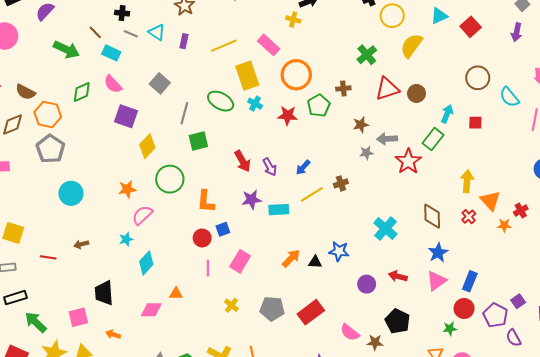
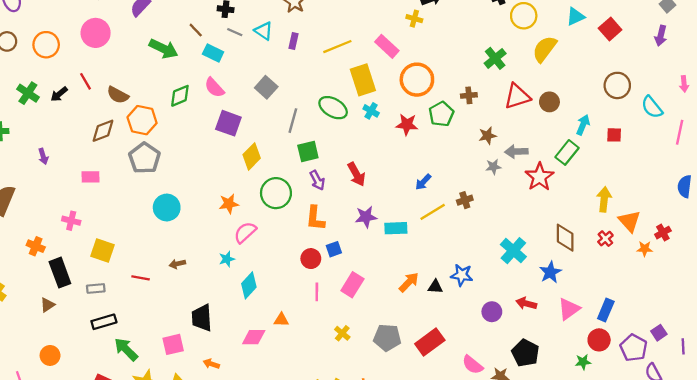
purple arrow: (270, 167) -> (317, 180), moved
blue star: (438, 253) -> (550, 272), moved

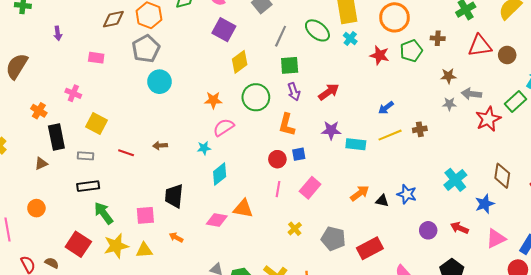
red arrow: (356, 174) -> (329, 92), turned -105
cyan circle: (167, 208) -> (159, 82), moved
orange triangle: (281, 320) -> (243, 209), size x1.5

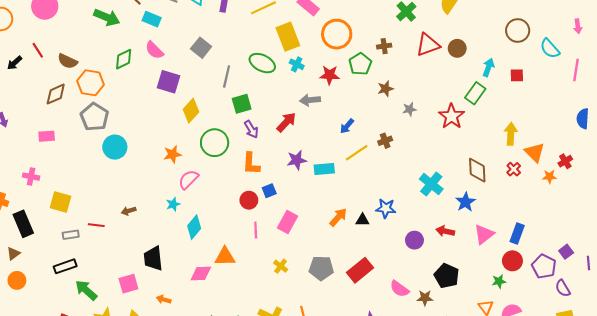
brown star: (448, 76) -> (385, 89), moved
gray arrow: (471, 94) -> (310, 100), moved
gray rectangle: (85, 156) -> (71, 235), moved
orange circle: (36, 208) -> (17, 280), moved

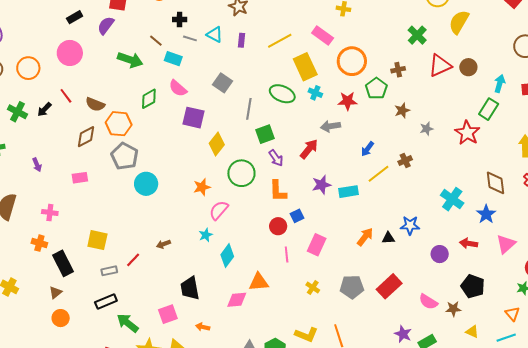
pink cross: (31, 177) -> (50, 213), moved
red line: (96, 225) -> (133, 260), turned -49

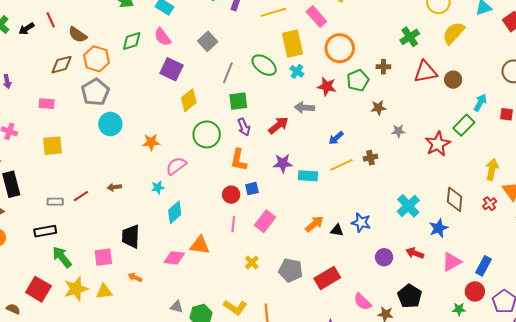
orange star: (202, 187) -> (151, 142), moved
yellow square: (97, 240) -> (53, 146), moved, turned -30

